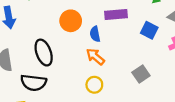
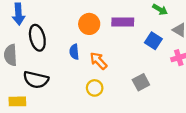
orange circle: (71, 21) -> (89, 24), moved
blue semicircle: (95, 34) -> (74, 52), moved
black ellipse: (44, 53) -> (37, 38), moved

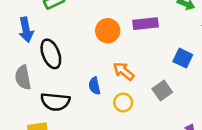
blue square: (153, 41) -> (183, 58), moved
blue semicircle: (74, 52) -> (94, 86), moved
gray square: (141, 82) -> (162, 90), moved

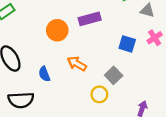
blue semicircle: (94, 86) -> (44, 74), moved
yellow circle: (123, 103) -> (99, 94), moved

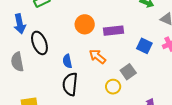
purple rectangle: (90, 19) -> (114, 31), moved
black semicircle: (21, 100) -> (70, 84), moved, turned 90

